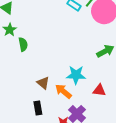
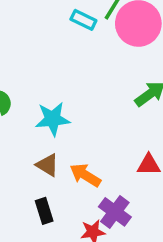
cyan star: (76, 75) -> (53, 119), moved

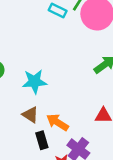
black rectangle: (44, 211) -> (42, 140), moved

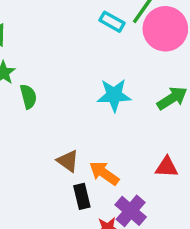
cyan star: (34, 82) -> (114, 95), moved

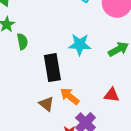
brown triangle: (68, 161) -> (46, 104), moved
black rectangle: (82, 196) -> (52, 68), moved, size x1.6

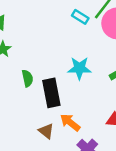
green semicircle: (22, 42) -> (27, 78), moved

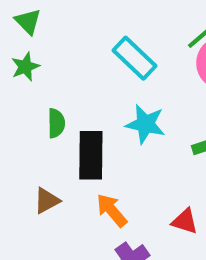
cyan rectangle: (80, 17) -> (134, 58), moved, size x1.5
brown triangle: (46, 131) -> (47, 201), moved, turned 42

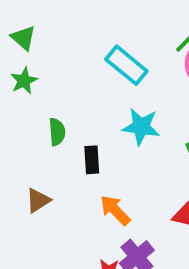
black rectangle: (91, 155) -> (92, 160), size x0.6
brown triangle: (47, 201) -> (38, 200), moved

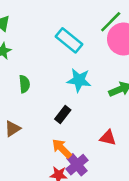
black rectangle: (92, 160) -> (63, 114), moved, turned 42
orange arrow: (115, 210) -> (62, 148), moved

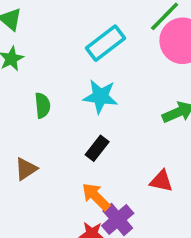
cyan rectangle: (69, 40) -> (106, 43), turned -76
cyan star: (79, 80) -> (100, 97), moved

